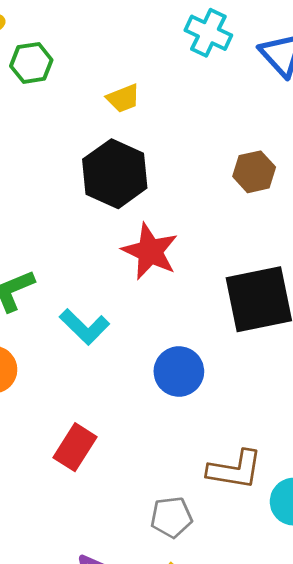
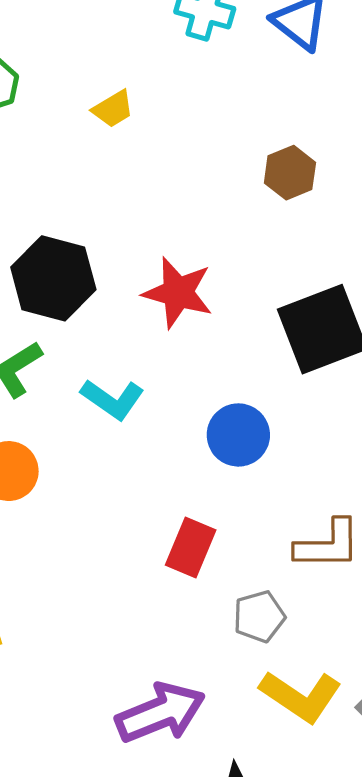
black hexagon: (115, 174) -> (53, 278), moved
red rectangle: (75, 447) -> (191, 547), moved

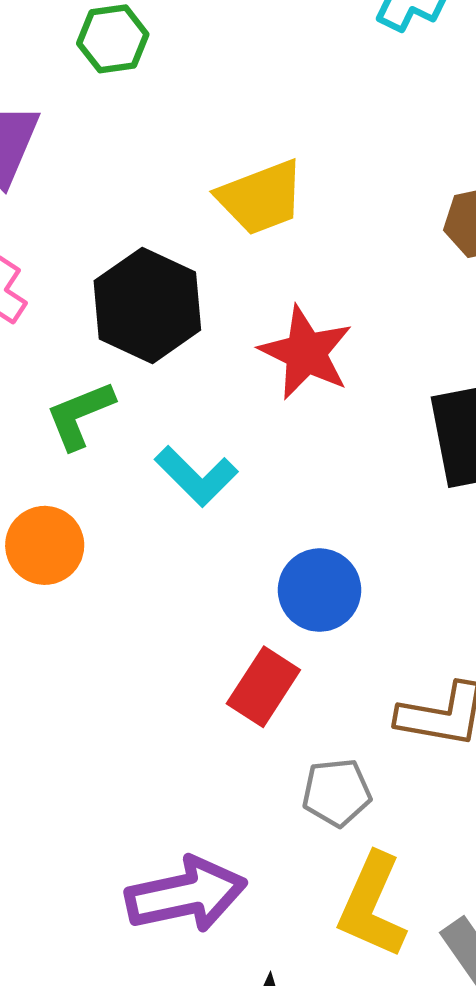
yellow trapezoid: (113, 109) -> (261, 198), moved, size x1.6
blue circle: (238, 435) -> (319, 590), moved
yellow L-shape: (301, 696) -> (372, 906), turned 70

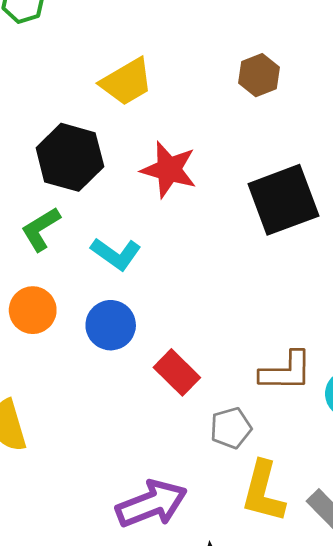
blue circle: (319, 590) -> (111, 325), moved
red rectangle: (263, 687) -> (177, 372), turned -69

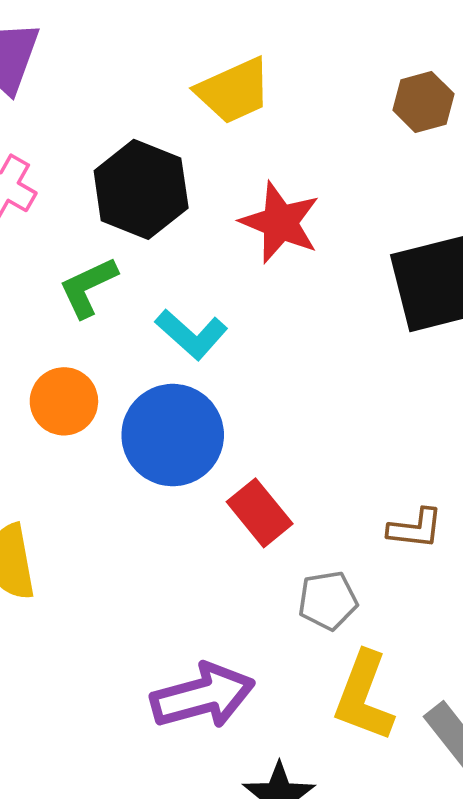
blue circle: (111, 325) -> (173, 435), size x1.4
brown L-shape: (286, 371) -> (415, 529), size x0.7

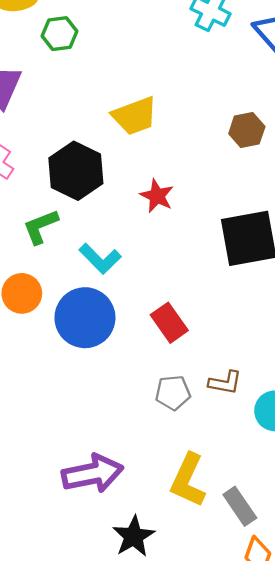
red star: (280, 222) -> (157, 196), size x0.7
red rectangle: (260, 513) -> (169, 323), moved
gray pentagon: (328, 600) -> (173, 393), moved

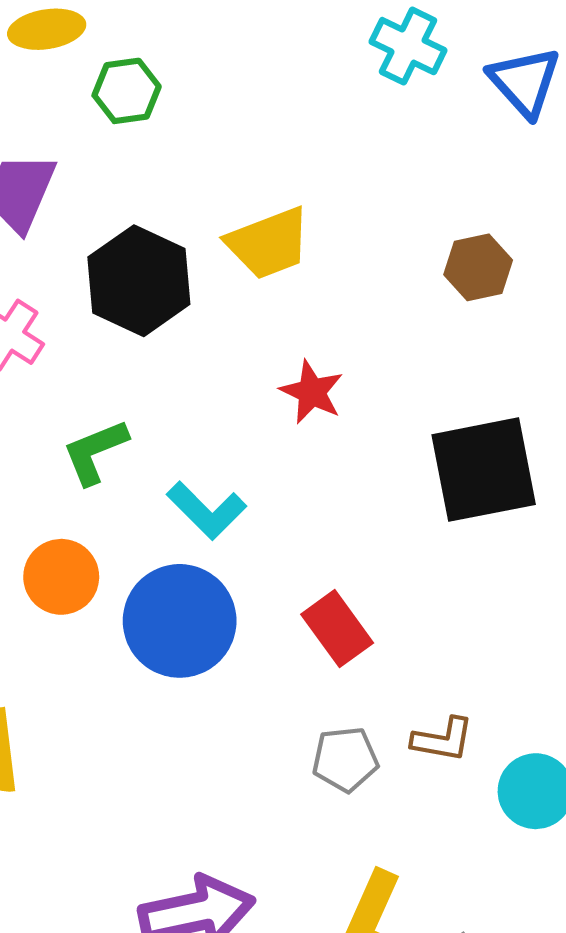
black hexagon: (76, 171) -> (139, 281), moved

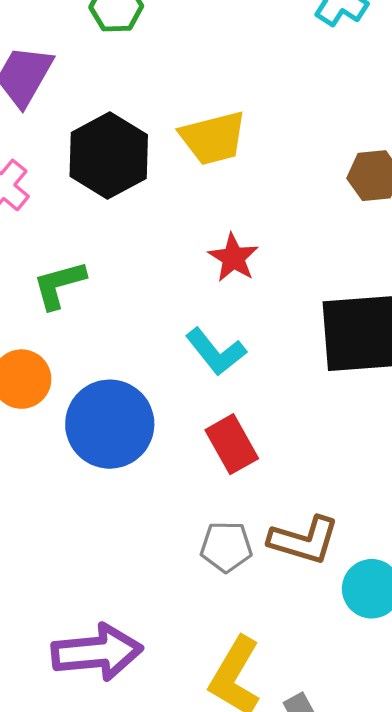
cyan L-shape: (207, 510) -> (216, 352), moved
brown L-shape: (443, 740) -> (304, 540), size x1.4

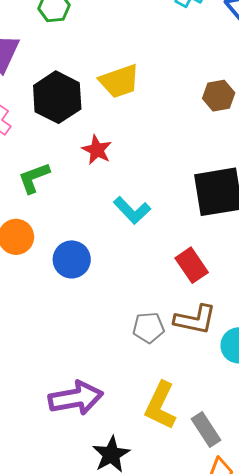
red star: (233, 258) -> (97, 150), moved
blue circle: (110, 424) -> (72, 259), size x0.7
red rectangle: (232, 444) -> (192, 265), moved

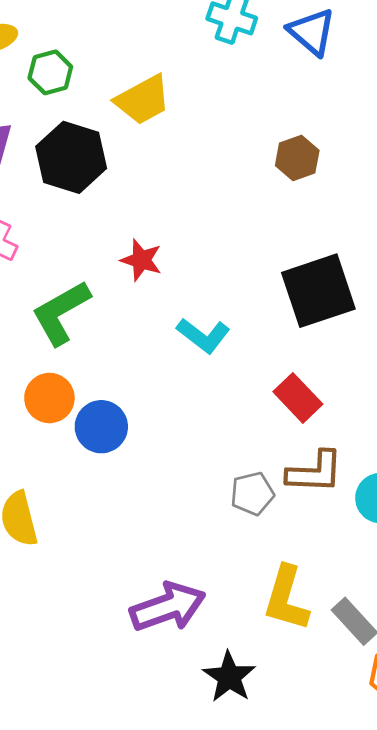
yellow trapezoid: (119, 81) -> (143, 100), moved
black hexagon: (57, 97) -> (71, 157), moved
green L-shape: (34, 178) -> (61, 313), size x1.4
blue circle: (72, 259) -> (101, 427), moved

